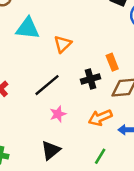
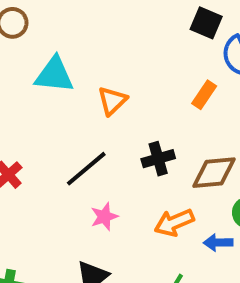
orange rectangle: (112, 62) -> (204, 95), moved, turned 56

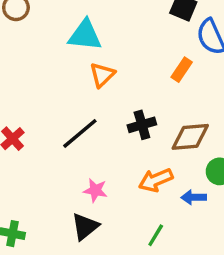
cyan triangle: (54, 75) -> (85, 35), moved
pink star: (104, 217) -> (95, 190), moved, turned 30

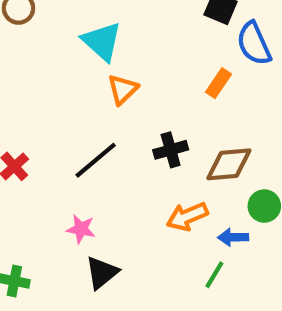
cyan triangle: (85, 35) -> (102, 41), turned 36
pink star: (95, 190) -> (81, 229), moved
green line: (156, 235) -> (214, 275), moved

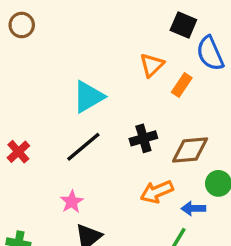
cyan triangle: (102, 41) -> (88, 97), moved, turned 48
orange triangle: (123, 89) -> (152, 65), moved
pink star: (81, 229) -> (72, 202), turned 30

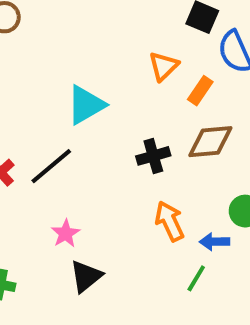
black line: (83, 147) -> (51, 166), moved
brown diamond: (190, 150) -> (210, 142), moved
orange arrow: (157, 192) -> (170, 221), turned 88

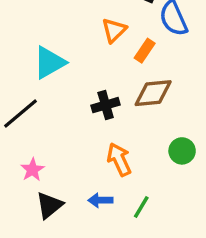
blue arrow: (215, 242) -> (100, 200), moved

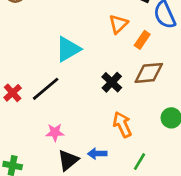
black cross: (106, 105) -> (112, 82), turned -30
pink star: (32, 170) -> (55, 132), turned 30
blue arrow: (100, 200) -> (97, 154), moved

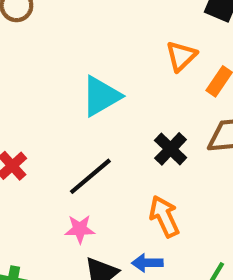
black line: (46, 89) -> (90, 176), moved
orange arrow: (122, 125) -> (164, 216), moved

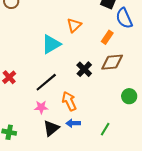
orange triangle: (181, 56) -> (74, 25), moved
orange arrow: (164, 216) -> (69, 101), moved

